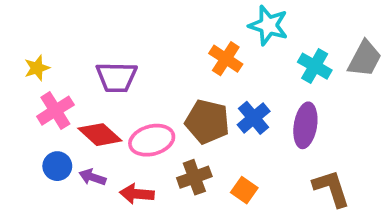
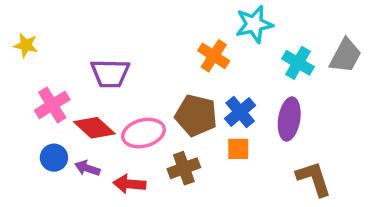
cyan star: (268, 25) -> (254, 24), turned -30
yellow star: (37, 68) -> (26, 45), moved, turned 30
orange square: (244, 190) -> (238, 149), moved, turned -35

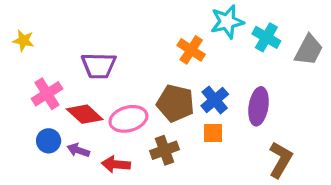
cyan cross: (298, 63) -> (266, 37), moved
brown L-shape: (314, 179) -> (280, 160), turned 48

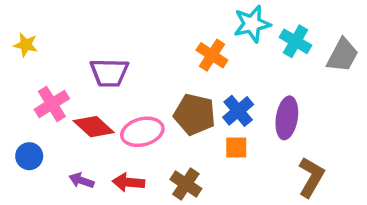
blue circle: (49, 141) -> (29, 156), moved
purple arrow: (78, 150) -> (81, 181), moved
brown cross: (164, 150) -> (186, 184), moved, turned -36

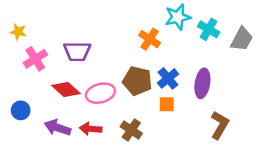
pink cross: (52, 104) -> (35, 59), moved
purple arrow: (81, 181) -> (57, 128), size x1.5

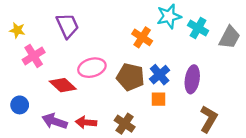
purple trapezoid: (77, 51) -> (67, 26), moved, turned -116
pink ellipse: (100, 93) -> (92, 68), moved

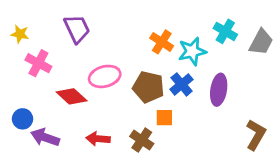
cyan star: (169, 16) -> (192, 51), moved
pink cross: (34, 56) -> (38, 63), turned -30
orange square: (158, 99) -> (164, 118), moved
brown L-shape: (209, 119) -> (256, 135), moved
purple arrow: (55, 121) -> (45, 137), moved

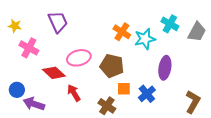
blue cross: (182, 84) -> (147, 94), moved
red arrow: (98, 139) -> (74, 93), moved, turned 54

